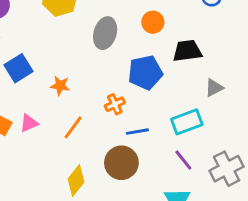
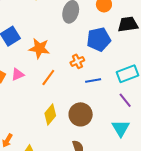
orange star: (60, 86) -> (39, 48), size x1.5
brown circle: (121, 163) -> (81, 114), moved

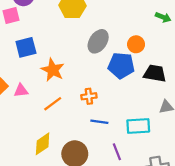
blue pentagon: (99, 39) -> (121, 66), moved
purple line: (125, 100) -> (117, 152), moved

